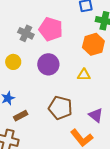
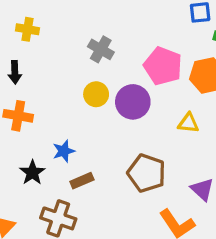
pink pentagon: (51, 29) -> (163, 66), moved
yellow circle: (13, 62) -> (96, 94), moved

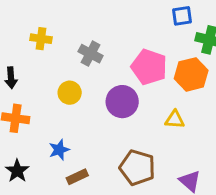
yellow cross: (28, 29) -> (41, 39), moved
yellow circle: (96, 94) -> (70, 93), moved
black star: (32, 173) -> (17, 171), moved

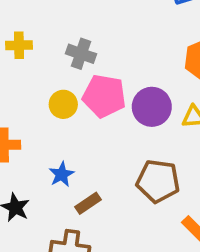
pink pentagon: (149, 67) -> (104, 96), moved
purple circle: (122, 102) -> (152, 107), moved

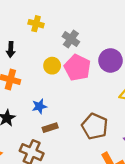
purple circle: (152, 107) -> (110, 60), moved

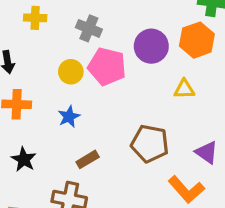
blue star: (39, 106) -> (69, 117), moved

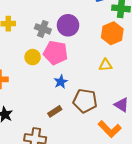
purple circle: (151, 46) -> (68, 25), moved
blue star: (69, 117) -> (61, 82), moved
brown rectangle: (88, 159) -> (55, 111), moved

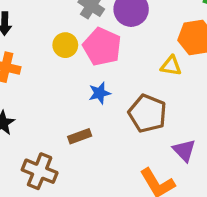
yellow triangle: (106, 65) -> (171, 66), moved
brown pentagon: (85, 101) -> (147, 113), moved

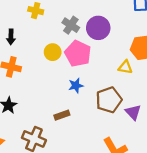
brown pentagon: (147, 113) -> (109, 100), turned 30
purple triangle: (184, 150) -> (133, 112), moved

